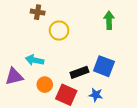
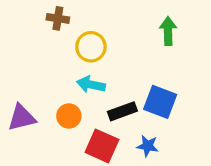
cyan arrow: (35, 60) -> (91, 85), moved
orange circle: (45, 85) -> (69, 116), moved

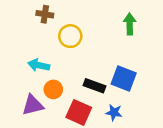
cyan arrow: (91, 85) -> (39, 65), moved
black rectangle: (122, 111) -> (95, 86), turned 40
purple triangle: (22, 118) -> (33, 105), moved

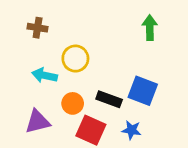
brown cross: (45, 14) -> (38, 28), moved
yellow circle: (70, 36) -> (75, 59), moved
orange circle: (53, 89) -> (73, 103), moved

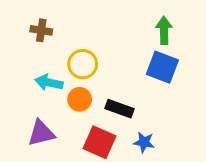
blue square: (143, 91) -> (162, 67), moved
orange circle: (73, 103) -> (80, 99), moved

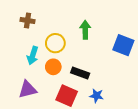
green arrow: (164, 30) -> (85, 30), moved
blue square: (162, 67) -> (123, 45), moved
cyan arrow: (49, 82) -> (33, 55), turned -84

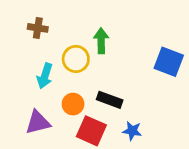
green arrow: (85, 30) -> (101, 41), moved
orange circle: (53, 67) -> (73, 104), moved

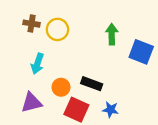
green arrow: (101, 41) -> (112, 34), moved
yellow circle: (76, 59) -> (57, 29), moved

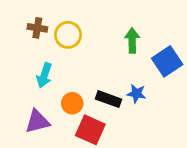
blue square: (141, 52) -> (167, 61), turned 35
blue star: (111, 110) -> (136, 93), moved

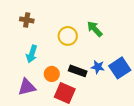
yellow circle: (68, 35) -> (68, 36), moved
green arrow: (132, 40) -> (95, 29), turned -42
blue square: (167, 61) -> (120, 68), moved

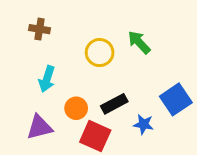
blue star: (98, 67) -> (144, 124), moved
black rectangle: (78, 71) -> (114, 104), turned -48

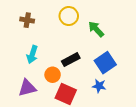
yellow circle: (100, 53) -> (69, 16), moved
blue square: (176, 99) -> (105, 63), moved
black rectangle: (114, 104) -> (71, 60), moved

